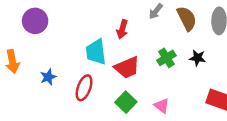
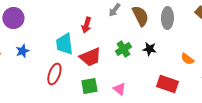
blue star: (48, 77) -> (22, 51), moved
green square: (126, 102) -> (89, 86), turned 36

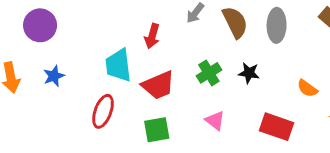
pink triangle: (119, 89) -> (215, 121), moved

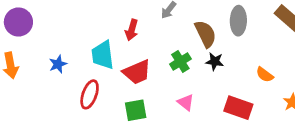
brown semicircle: (235, 22) -> (205, 34), moved
purple circle: (40, 25) -> (18, 22), moved
blue star: (54, 76) -> (58, 64), moved

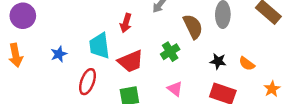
black star: (215, 62) -> (218, 61), moved

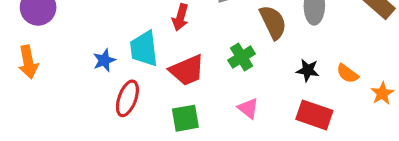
blue star: (59, 54) -> (104, 60), moved
orange star: (272, 89) -> (382, 93), moved

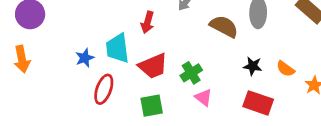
brown semicircle: (273, 22) -> (224, 26), turned -36
green cross: (242, 57) -> (191, 73), moved

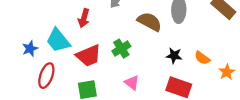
cyan trapezoid: (117, 48) -> (58, 40), turned -32
green cross: (191, 73) -> (121, 49), moved

